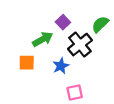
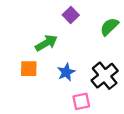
purple square: (63, 22) -> (71, 15), moved
black cross: (80, 45) -> (105, 76), moved

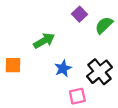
purple square: (71, 15) -> (80, 14), moved
orange square: (29, 69) -> (13, 65), moved

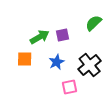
purple square: (80, 14) -> (63, 35), moved, turned 32
orange square: (13, 65) -> (25, 59), moved

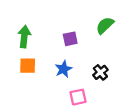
green arrow: (40, 37) -> (24, 37), moved, turned -54
black cross: (90, 65) -> (100, 72), size x0.6

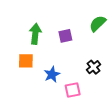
green arrow: (24, 37) -> (35, 34), moved
blue star: (63, 69) -> (52, 74), moved

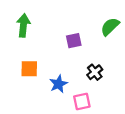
green arrow: (35, 34) -> (23, 25), moved
black cross: (93, 67) -> (95, 72), moved

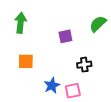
black cross: (95, 72) -> (84, 65), turned 32
blue star: (58, 84) -> (52, 85), moved

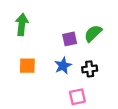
green semicircle: (98, 24) -> (93, 33), moved
blue star: (52, 85) -> (63, 66), moved

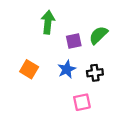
green arrow: (22, 24) -> (48, 22), moved
orange square: (27, 66) -> (29, 69), turned 30

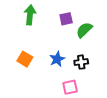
green arrow: (48, 22) -> (30, 15), moved
purple square: (74, 41) -> (66, 19), moved

